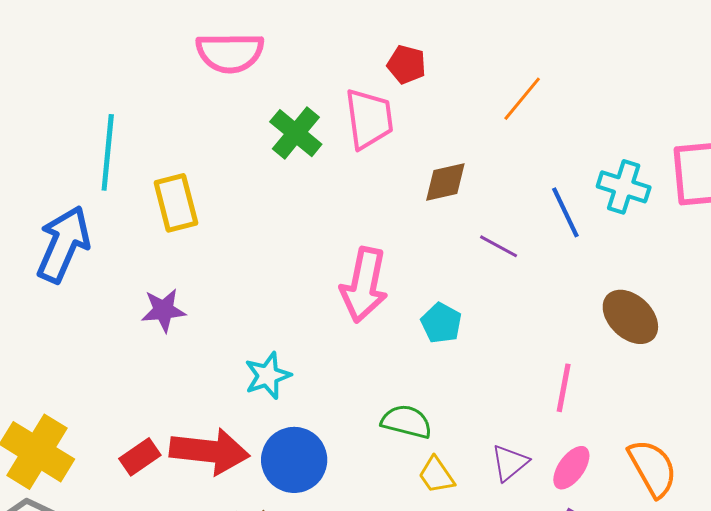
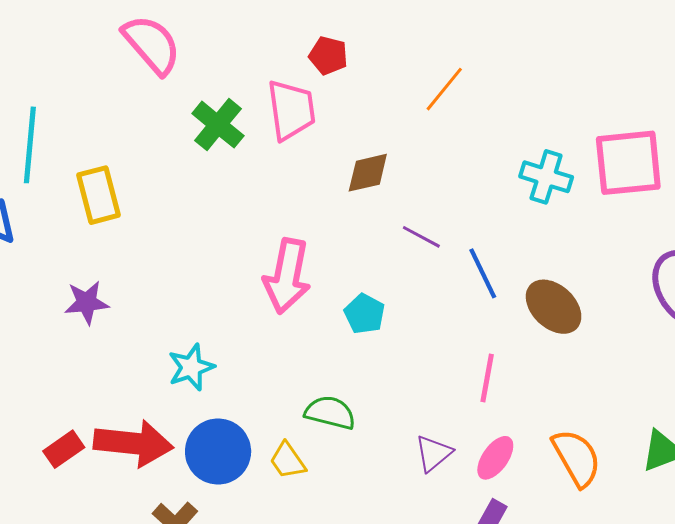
pink semicircle: (230, 53) -> (152, 45), turned -130
blue line: (565, 212) -> (483, 273), moved
yellow trapezoid: (436, 475) -> (288, 461), moved

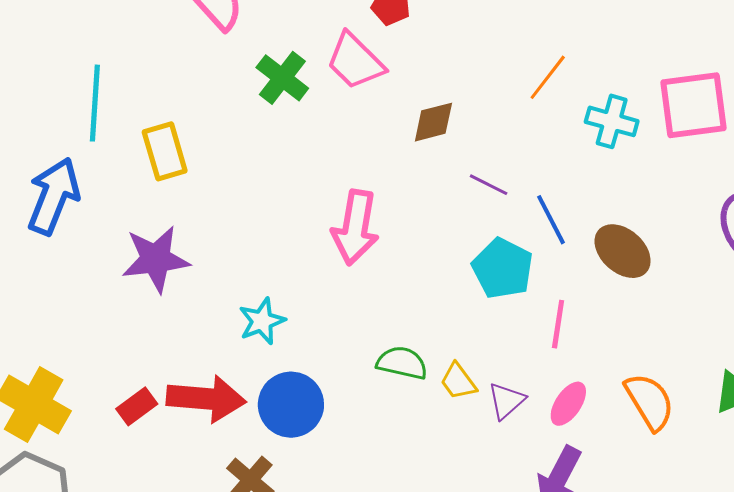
orange line: (444, 89) -> (548, 77), moved
pink trapezoid: (291, 110) -> (355, 61), turned 144
purple star: (87, 302) -> (156, 259), size x1.5
cyan pentagon: (364, 314) -> (503, 268), moved, size x1.5
yellow trapezoid: (288, 461) -> (458, 381), moved

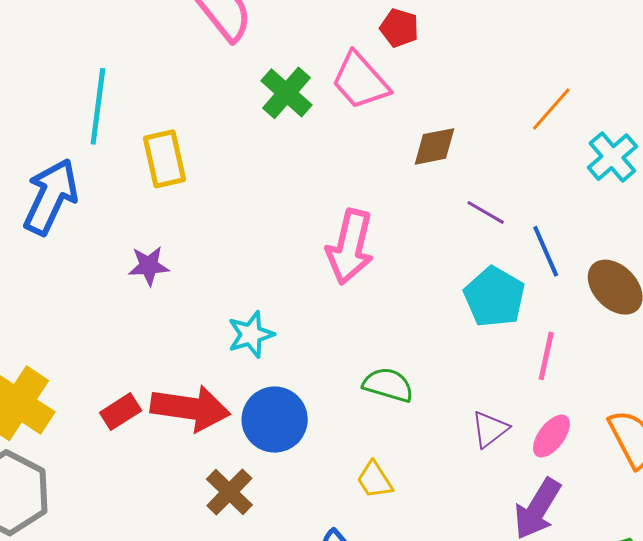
cyan cross: (612, 121) -> (612, 157), turned 30
purple star: (156, 259) -> (149, 266), size x0.6
yellow trapezoid: (458, 381) -> (375, 480), moved

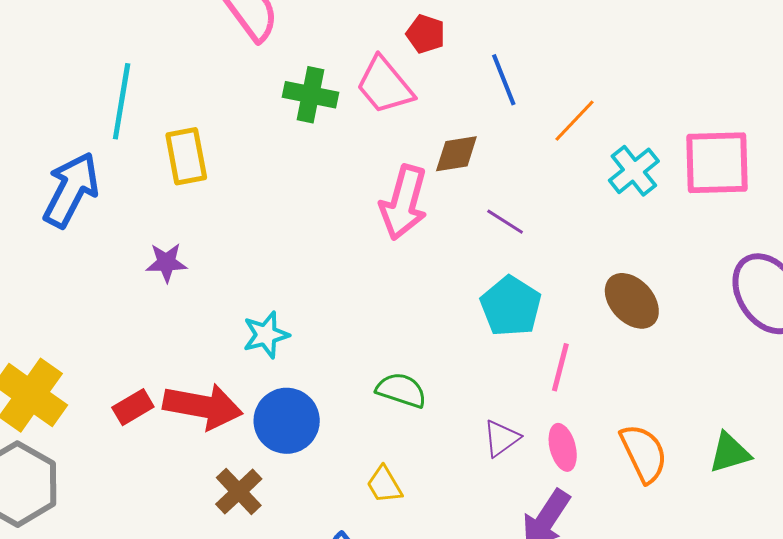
green cross: (287, 93) -> (310, 95), turned -32
pink arrow: (350, 247) -> (404, 203), moved
blue line: (546, 251) -> (504, 80), moved
pink ellipse: (551, 436) -> (563, 447), turned -54

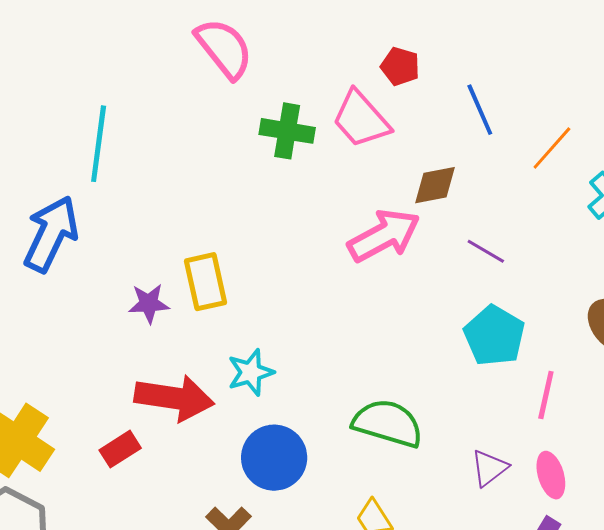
yellow rectangle: (186, 156) -> (206, 282), moved
pink arrow: (404, 203) -> (384, 236), turned -132
green semicircle: (401, 390) -> (388, 423), size x1.4
red arrow: (203, 406) -> (174, 398), moved

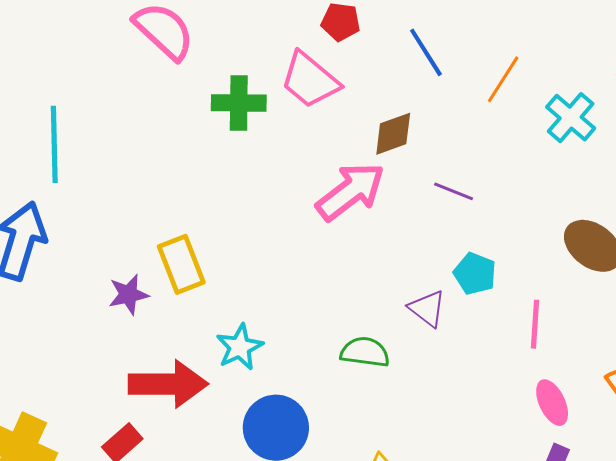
cyan pentagon: (494, 336) -> (475, 274), size x0.7
green semicircle: (388, 423) -> (365, 352), moved, size x0.7
purple triangle: (489, 468) -> (427, 309), moved, turned -36

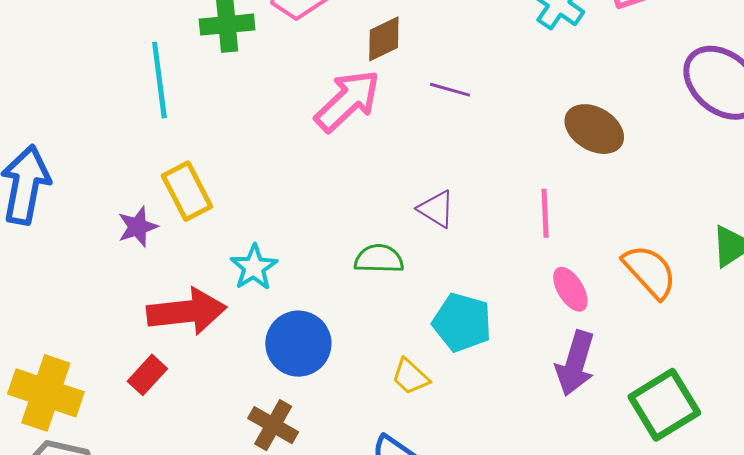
cyan line: (54, 144) -> (159, 80), moved
cyan pentagon: (475, 274) -> (462, 322), moved, size x1.4

